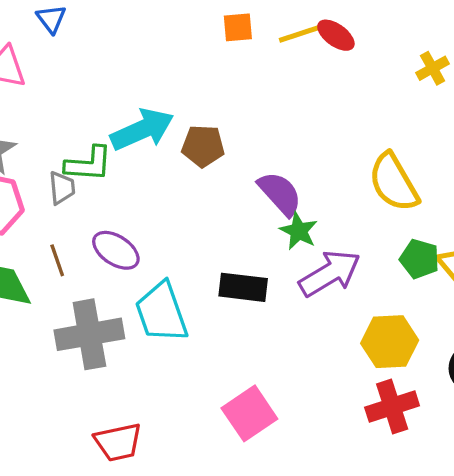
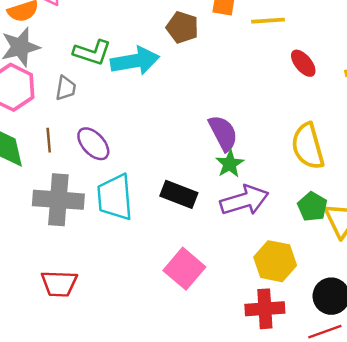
red ellipse: (336, 35) -> (303, 63), moved
brown pentagon: (203, 146) -> (182, 27), moved
green L-shape: (89, 164) -> (92, 52), moved
pink square: (249, 413) -> (184, 269), moved, turned -30

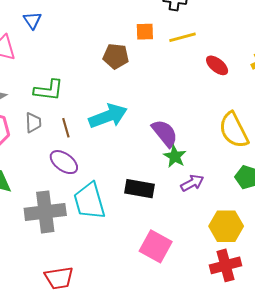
cyan arrow: (135, 61) -> (108, 116), moved
brown line: (49, 140) -> (66, 128), moved
purple arrow: (244, 200) -> (192, 183), size x0.6

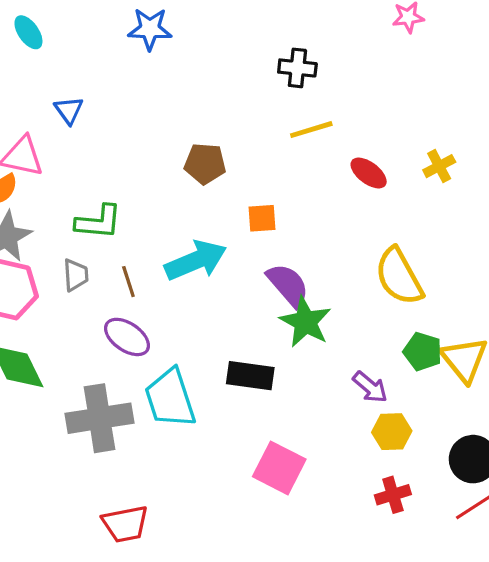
orange square: (145, 32) -> (262, 218), moved
green star: (175, 156) -> (305, 322), size x1.4
purple arrow: (192, 183) -> (370, 387), moved, turned 70
yellow hexagon: (226, 226) -> (392, 432), size x0.7
red cross: (226, 265) -> (393, 495), size x0.7

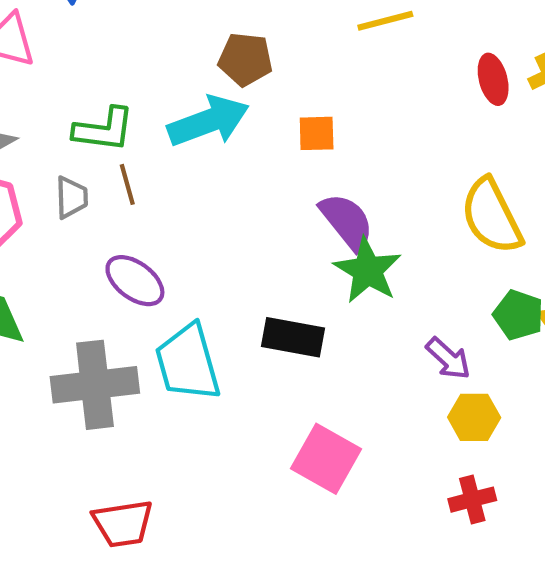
red ellipse: (369, 173) -> (493, 79), moved, turned 36
cyan arrow: (196, 260) -> (208, 121), moved
brown line: (128, 282) -> (127, 184), moved

